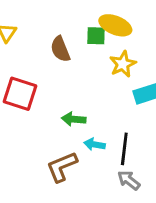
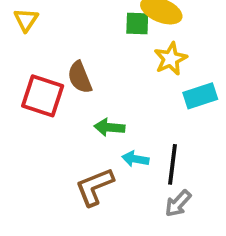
brown semicircle: (60, 49) -> (80, 77), moved
gray arrow: (129, 180) -> (178, 203), turned -85

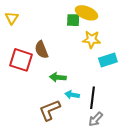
yellow star: (171, 59) -> (92, 39), turned 30

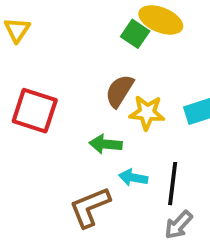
green square: (73, 20) -> (135, 34), turned 32
yellow star: (92, 39) -> (147, 113), moved
brown semicircle: (41, 50) -> (119, 91), moved, turned 54

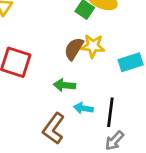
yellow star: (147, 113) -> (93, 46), moved
brown L-shape: (90, 207) -> (54, 128), turned -32

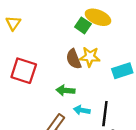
brown semicircle: (74, 49) -> (74, 59), turned -54

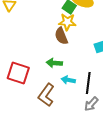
yellow star: (90, 57) -> (67, 22), moved
red square: (24, 71) -> (18, 73), moved

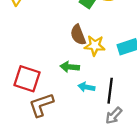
yellow star: (67, 22) -> (95, 46), moved
brown L-shape: (46, 95) -> (41, 105), moved, turned 35

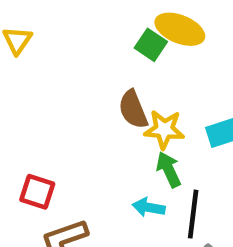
green arrow: (70, 67) -> (169, 170), moved, turned 60
red square: (27, 79) -> (37, 192), size x0.7

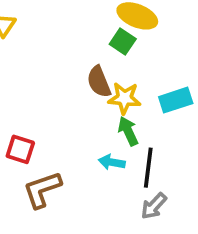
green square: (151, 45) -> (123, 42), moved

